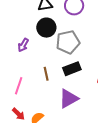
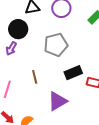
black circle: (46, 28) -> (18, 29), moved
black rectangle: (72, 69) -> (73, 73), moved

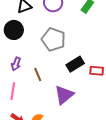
gray pentagon: (56, 45) -> (53, 39), turned -30
purple arrow: (11, 49) -> (16, 64), moved

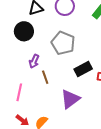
purple arrow: (16, 64) -> (34, 61), moved

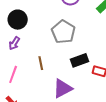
black circle: (24, 31) -> (18, 20), moved
purple arrow: (34, 61) -> (14, 43), moved

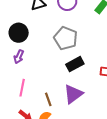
black rectangle: (80, 60) -> (75, 64), moved
brown line: (41, 63) -> (48, 99), moved

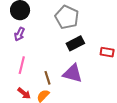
purple triangle: (73, 94) -> (73, 73), turned 50

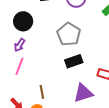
pink line: (22, 65) -> (19, 66), moved
purple triangle: (73, 73) -> (83, 93), moved, turned -40

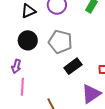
black circle: (23, 21) -> (28, 40), moved

